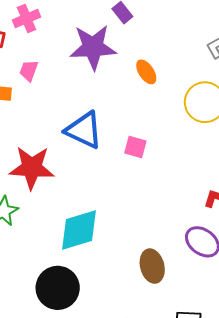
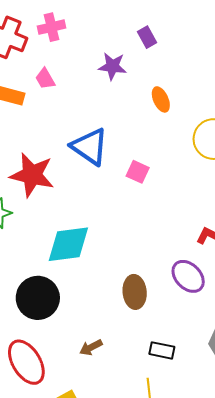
purple star: (93, 47) -> (112, 66), size x0.6
pink trapezoid: (29, 71) -> (45, 79), turned -60

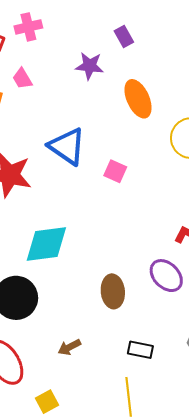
orange ellipse: (161, 99) -> (138, 99), size x1.5

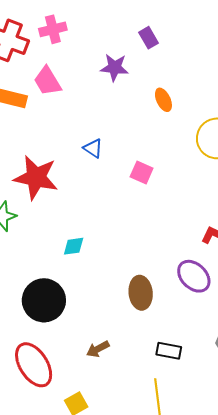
pink trapezoid: (22, 79) -> (47, 81), size x1.4
orange ellipse: (138, 99) -> (163, 100), size x0.6
blue triangle: (67, 146) -> (93, 148), size x0.5
cyan diamond: (46, 244) -> (74, 246), size x0.5

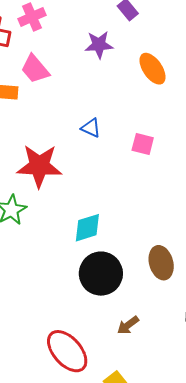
orange ellipse: (163, 100) -> (152, 69), size x1.4
cyan diamond: (74, 246) -> (87, 228), size x1.4
black circle: (44, 300) -> (101, 274), moved

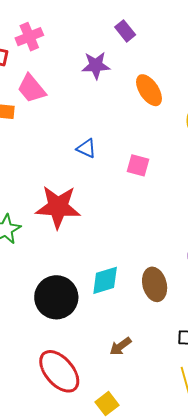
red star: (39, 166) -> (58, 207), moved
cyan diamond: (87, 228) -> (105, 280), moved
black circle: (101, 274) -> (56, 297), moved

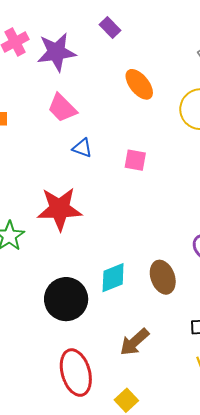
purple star: (96, 65) -> (56, 52), moved, size x1.4
pink trapezoid: (31, 89) -> (62, 108), moved
brown arrow: (120, 346) -> (134, 342), size x1.4
red ellipse: (59, 371) -> (76, 373), turned 30

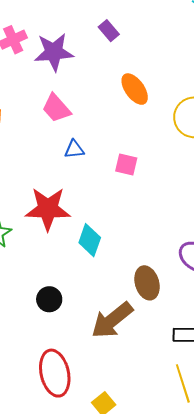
blue triangle: (82, 148) -> (74, 149), turned -30
cyan diamond: (113, 278) -> (90, 240), moved, turned -52
black circle: (66, 299) -> (49, 299), size x0.6
brown arrow: (134, 342) -> (112, 320), moved, size x1.4

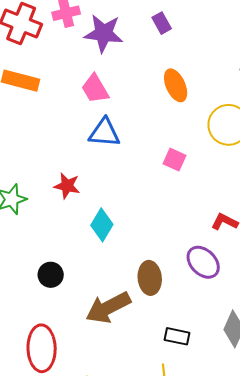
blue triangle: (74, 149) -> (104, 133), size x1.6
pink square: (126, 165) -> (174, 160), moved
red star: (48, 209) -> (67, 186), size x0.6

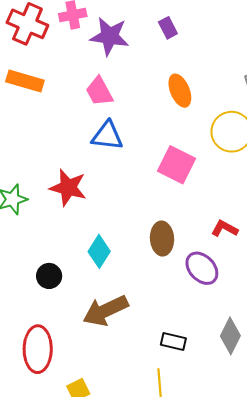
pink square: (174, 160) -> (176, 165), size x1.6
red star: (67, 186) -> (68, 188), size x1.4
cyan diamond: (102, 225) -> (99, 251), moved
brown ellipse: (150, 278) -> (162, 239), moved

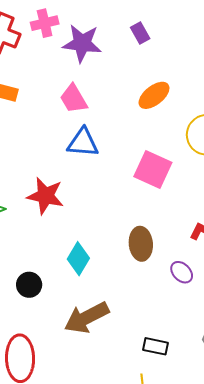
orange ellipse: (180, 91) -> (154, 95), turned 76
purple ellipse: (202, 268) -> (182, 272), size x0.7

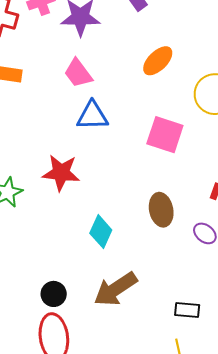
black circle: (29, 285) -> (54, 294), moved

